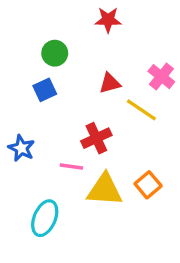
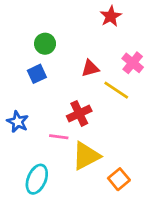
red star: (108, 20) -> (111, 16), moved, turned -30
orange square: (148, 185) -> (119, 179), moved
yellow triangle: (105, 190) -> (86, 156), turned -32

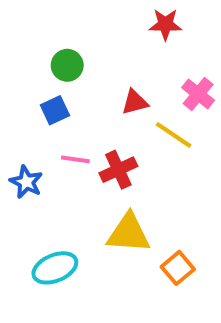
red star: (111, 16) -> (165, 24), turned 30
pink line: (59, 137) -> (75, 159), moved
yellow triangle: (86, 156) -> (129, 233), turned 32
cyan ellipse: (37, 179) -> (55, 268), turned 44

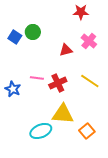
pink cross: (198, 94) -> (89, 41), moved
blue square: (55, 110) -> (15, 37), moved, turned -32
yellow line: (174, 135) -> (90, 81), moved
cyan ellipse: (55, 268) -> (41, 131), moved

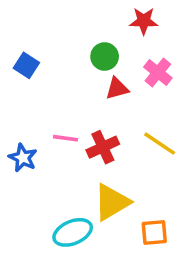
green circle: (33, 32) -> (105, 56), moved
yellow triangle: (63, 114) -> (112, 202), turned -35
orange square: (87, 131) -> (154, 232), turned 35

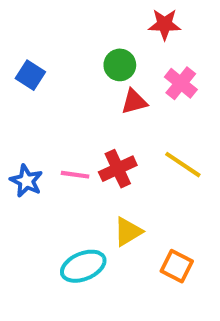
pink line: (65, 138) -> (75, 175), moved
yellow triangle: (112, 202) -> (128, 232), size x0.7
orange square: (154, 232) -> (177, 266), turned 32

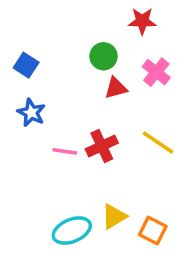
blue star: (26, 181) -> (31, 113), moved
yellow triangle: (128, 232) -> (114, 216), moved

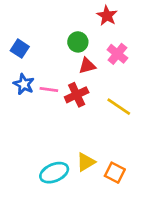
red star: (142, 21) -> (107, 16), turned 30
red cross: (102, 146) -> (77, 95), moved
pink line: (65, 151) -> (49, 89), moved

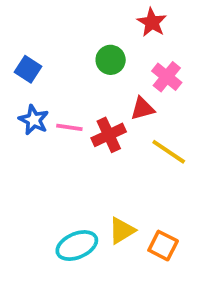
red triangle: (87, 66) -> (142, 109), moved

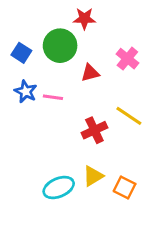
red star: (152, 22) -> (84, 18), moved, turned -30
green circle: (111, 60) -> (60, 46), moved, size x1.5
red triangle: (142, 109) -> (90, 73), moved
red cross: (109, 135) -> (94, 130), moved

